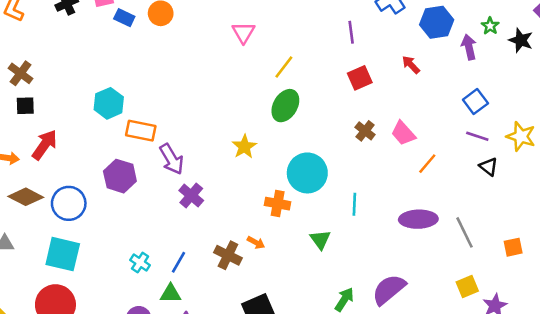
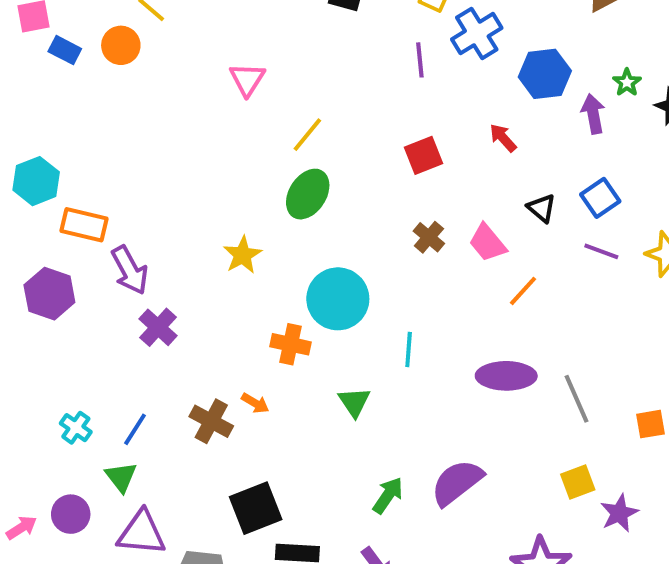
purple line: (351, 32) -> (420, 60), moved
black triangle: (489, 167) -> (542, 208), moved
green triangle: (171, 294) -> (121, 477), turned 50

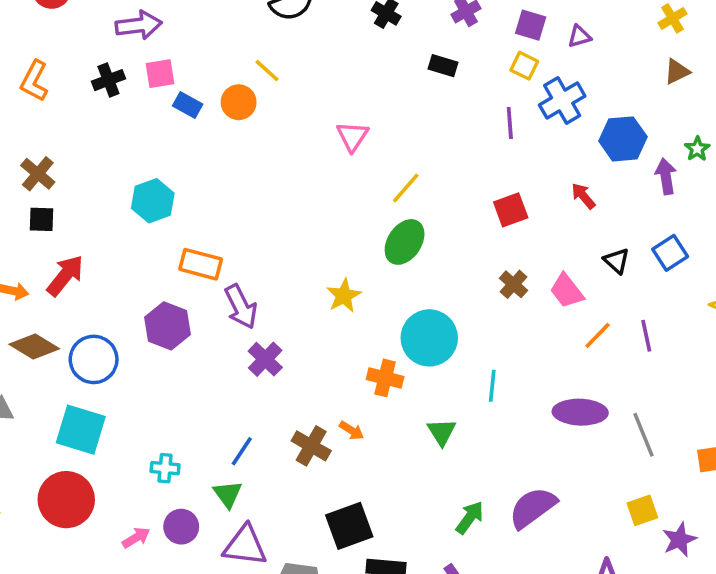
cyan hexagon: (36, 181) -> (153, 201), moved
purple line: (601, 251) -> (646, 336), moved, turned 56
cyan cross: (76, 428) -> (165, 468), moved, turned -32

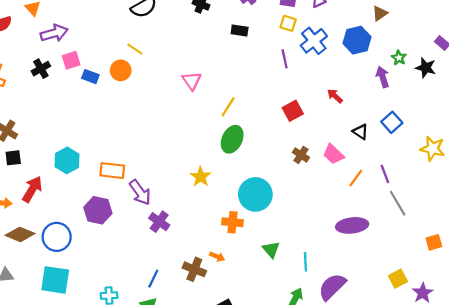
blue hexagon: (623, 139) -> (357, 40), moved
cyan hexagon: (153, 201) -> (67, 160), moved
cyan line: (492, 386) -> (305, 262), moved
gray line: (643, 435) -> (398, 203), moved

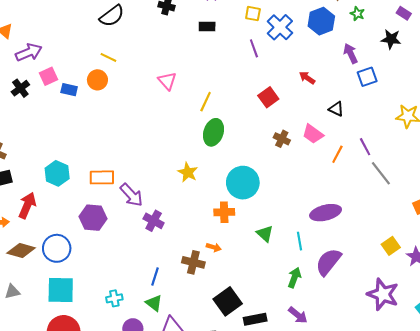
green star: (399, 58) -> (357, 14), moved
blue square: (392, 122) -> (367, 77), moved, turned 30
purple ellipse: (352, 225) -> (326, 213), moved

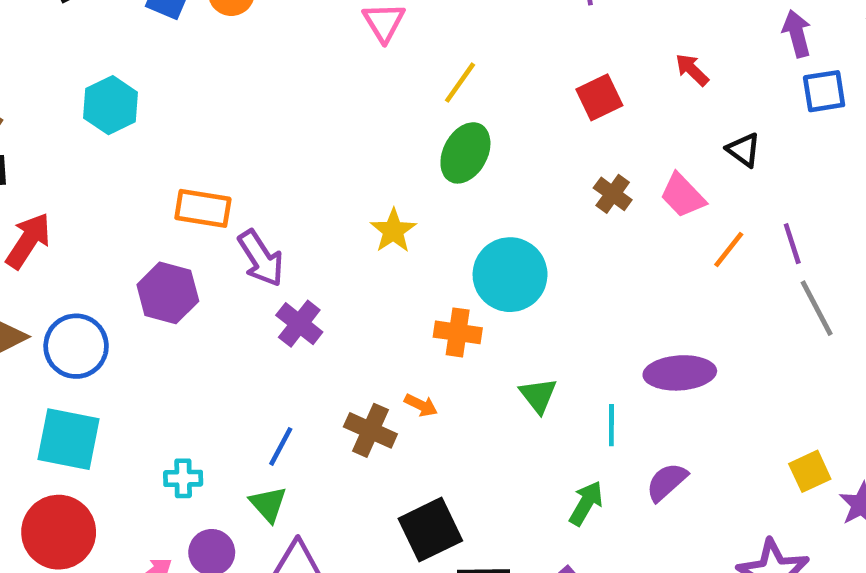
cyan hexagon: (57, 173) -> (111, 105), moved
purple semicircle: (328, 262) -> (667, 482), size x0.7

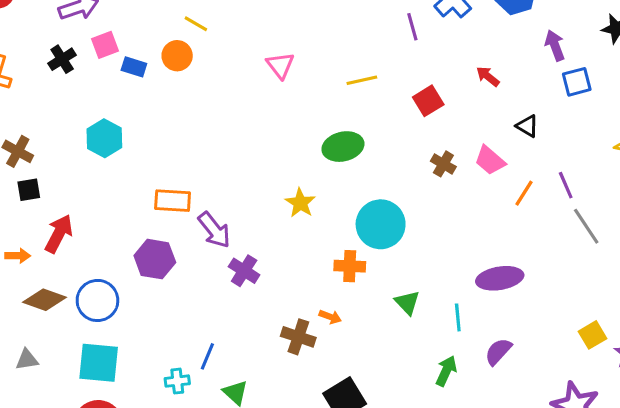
yellow line: (460, 83) -> (362, 80), moved, turned 48
green ellipse: (465, 153) -> (343, 147), turned 54
blue line: (281, 446) -> (207, 356), moved

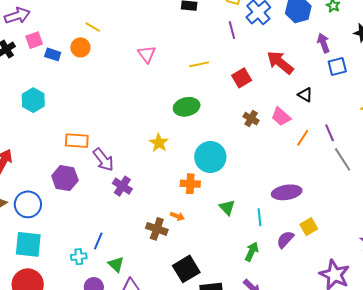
red arrow: (488, 76) -> (280, 62), size x1.8
yellow square: (592, 335) -> (309, 227), moved

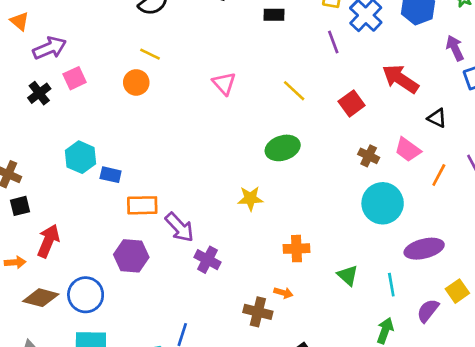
blue rectangle: (53, 54) -> (111, 175), moved
yellow line: (199, 64) -> (294, 91), turned 60
yellow star: (159, 143) -> (250, 198), turned -30
cyan circle: (210, 157) -> (383, 203), moved

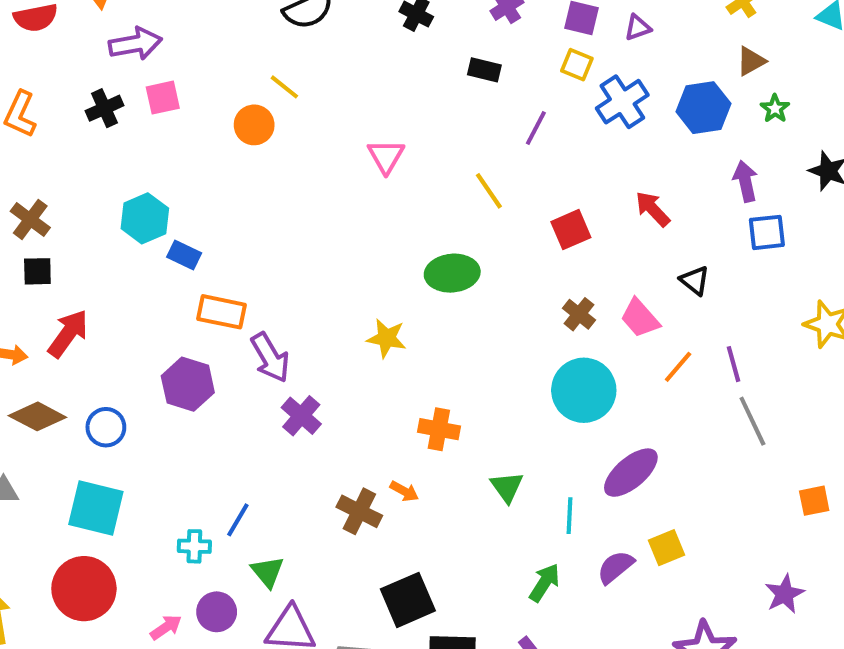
purple line: (333, 42) -> (536, 128), moved, turned 35
red arrow: (400, 79) -> (653, 209), size x0.7
purple ellipse: (424, 249) -> (631, 473), turned -39
blue circle: (86, 295) -> (106, 427), size x0.7

